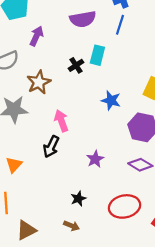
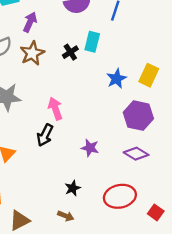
brown star: (39, 82) -> (32, 53), moved
blue star: (111, 100) -> (116, 79), moved, turned 30
purple star: (95, 159) -> (90, 148), turned -30

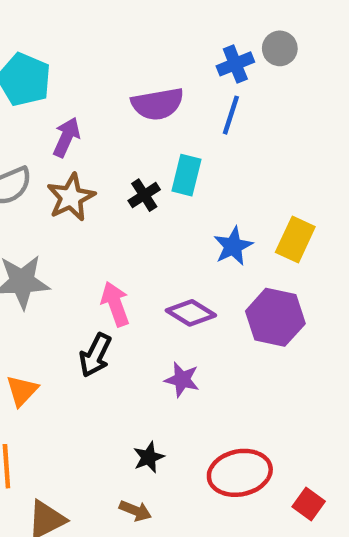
purple diamond: (136, 154) -> (191, 313), moved

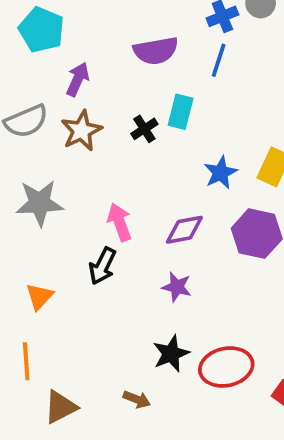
purple diamond: (191, 313) -> (184, 230), turned -42
black star: (149, 457) -> (171, 354), moved, size x1.4

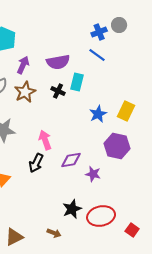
purple semicircle: (156, 51) -> (58, 62), moved
blue line: (219, 60) -> (97, 55), turned -72
black cross: (144, 129) -> (58, 91), turned -32
purple diamond: (184, 230) -> (71, 160), moved
purple star: (177, 287) -> (93, 174), moved

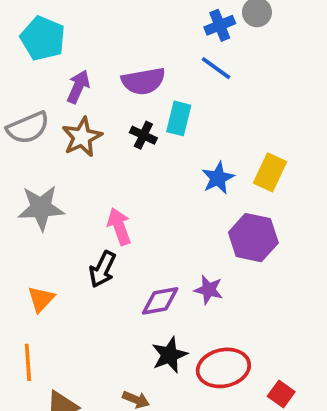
purple diamond: (71, 160) -> (160, 301), moved

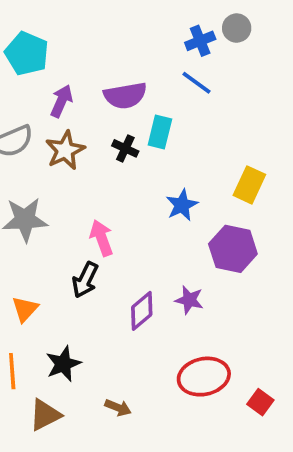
blue star: (218, 178) -> (182, 205), moved
purple diamond: (160, 301) -> (142, 311), turned -30
black star: (169, 355) -> (63, 364), moved

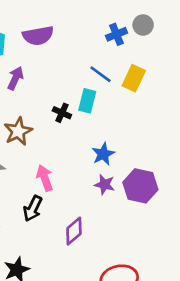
blue line: (196, 83) -> (101, 74), moved
purple semicircle: (125, 96) -> (38, 36), moved
brown star: (65, 150) -> (18, 131), moved
yellow rectangle: (249, 185) -> (134, 78), moved
purple star: (189, 300) -> (105, 185), moved

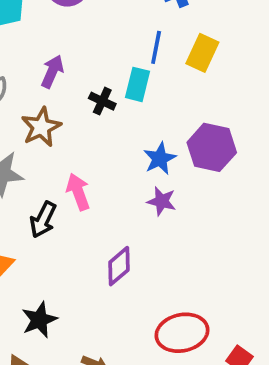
blue line: (101, 74) -> (156, 47), turned 65
purple arrow: (15, 78) -> (52, 71), moved
purple hexagon: (140, 186) -> (212, 147), moved
black arrow: (33, 209) -> (43, 220), moved

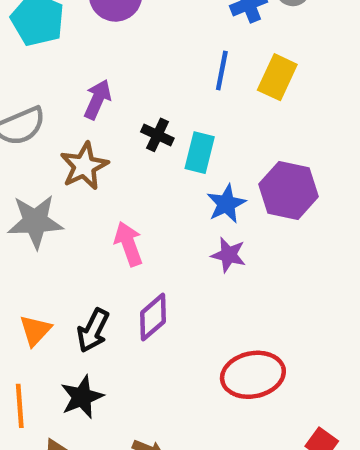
cyan rectangle: (138, 84) -> (200, 153), moved
black arrow: (43, 220) -> (93, 330), moved
purple diamond: (119, 266) -> (153, 317), moved
red ellipse: (182, 333) -> (253, 375), moved

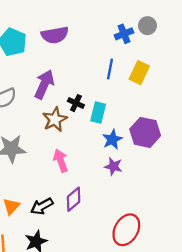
purple arrow: (97, 99) -> (44, 84), size x1.4
brown star: (84, 166) -> (55, 119), moved
black arrow: (93, 330) -> (42, 206), turned 35
red ellipse: (253, 375) -> (126, 230), turned -48

